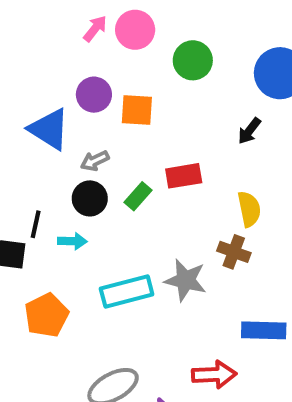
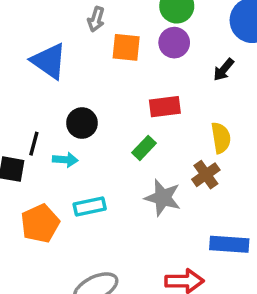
purple circle: (94, 95) -> (174, 43), moved
gray arrow: (95, 161) -> (96, 19), moved, turned -50
green rectangle: (138, 196) -> (144, 148), moved
brown cross: (234, 252) -> (206, 175), turned 32
cyan rectangle: (127, 292) -> (90, 207), moved, size x0.7

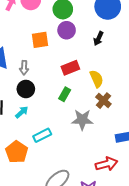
gray arrow: (96, 19) -> (24, 68), moved
yellow semicircle: (221, 138) -> (97, 79), moved
cyan arrow: (65, 160) -> (22, 112), turned -32

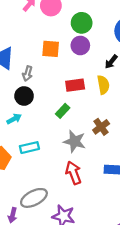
yellow semicircle: (97, 79) -> (103, 85), moved
red arrow: (107, 164) -> (73, 173), moved, turned -110

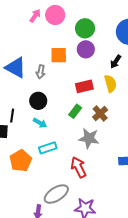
gray arrow: (27, 74) -> (41, 72), moved
cyan arrow: (14, 119) -> (40, 123), moved, turned 64
brown cross: (101, 127) -> (100, 113), moved
red arrow: (73, 173) -> (79, 167), moved

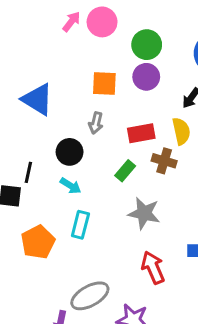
gray arrow: (41, 72) -> (96, 123), moved
brown cross: (100, 113) -> (164, 161), moved, turned -35
cyan rectangle: (48, 148) -> (80, 225), turned -60
red arrow: (79, 167) -> (153, 268), moved

